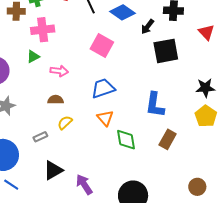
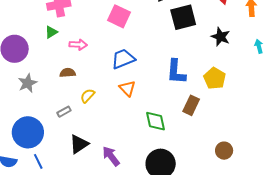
black star: (205, 88) -> (221, 37), moved, turned 30
brown semicircle: (55, 100) -> (68, 73), moved
yellow pentagon: (206, 116) -> (215, 78), moved
green diamond: (126, 140) -> (155, 121), moved
blue line: (11, 185) -> (38, 161), turned 35

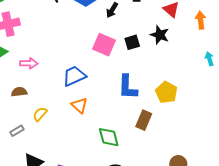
pink square: (119, 16) -> (104, 45), moved
black square: (183, 17) -> (132, 42), moved, size x0.6
black star: (221, 37) -> (160, 35), moved

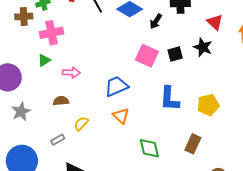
yellow pentagon: (166, 92) -> (208, 105), turned 30
brown rectangle: (144, 120) -> (193, 144), moved

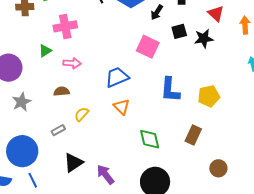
pink cross: (51, 33) -> (65, 26), moved
black star: (203, 47) -> (204, 39), turned -30
black square: (175, 54) -> (179, 31), moved

